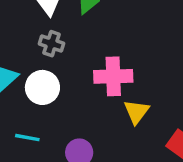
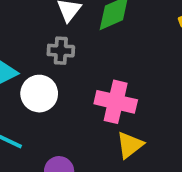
gray cross: (52, 44) -> (61, 51), turned -30

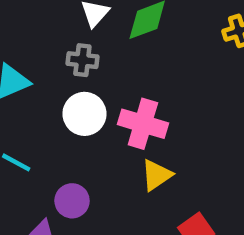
white circle: (39, 94) -> (84, 114), moved

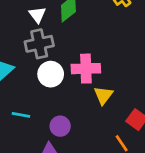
gray cross: (82, 60) -> (39, 44), size x1.5

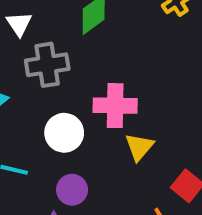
white triangle: (37, 15) -> (19, 24), moved
white circle: (51, 74) -> (64, 133), moved

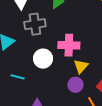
purple circle: (72, 190) -> (75, 85), moved

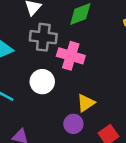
pink cross: (69, 45) -> (71, 56), moved

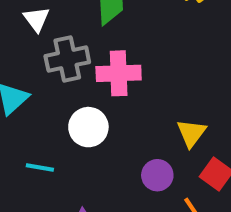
yellow triangle: (86, 103) -> (191, 133), moved

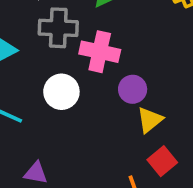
purple circle: (157, 175) -> (133, 89), moved

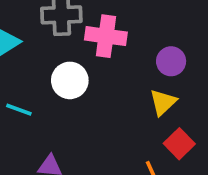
purple circle: (133, 89) -> (171, 61), moved

